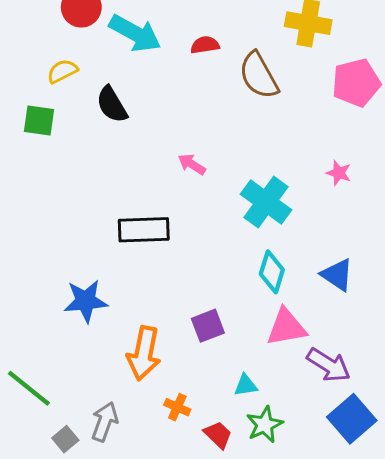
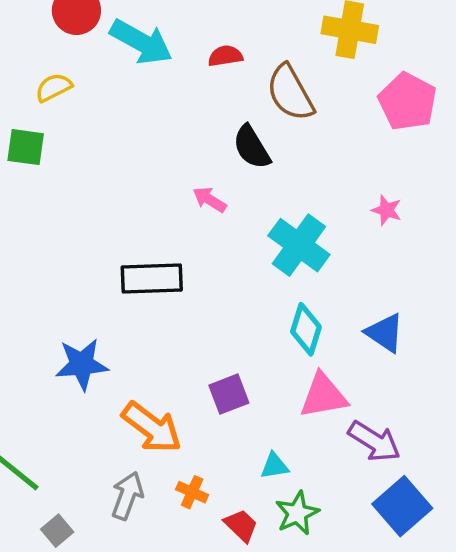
pink pentagon: (356, 83) -> (408, 102), turned -30
black semicircle: (112, 105) -> (252, 147), moved
orange arrow: (144, 353) -> (152, 427), turned -64
gray arrow: (105, 422) -> (127, 496), moved

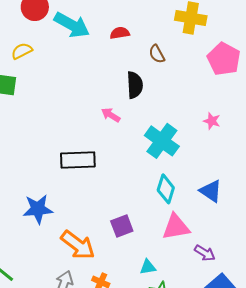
brown semicircle: (290, 93) -> (157, 54), size x0.6
black semicircle: (252, 147) -> (135, 85), turned -152
purple arrow: (374, 441) -> (205, 253), size x0.7

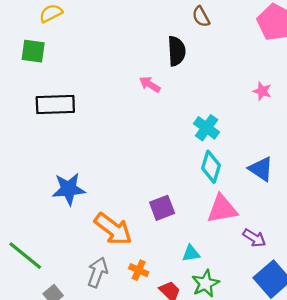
cyan cross: (162, 141) -> (207, 128), moved, size x0.7
black rectangle: (78, 160) -> (55, 104), moved

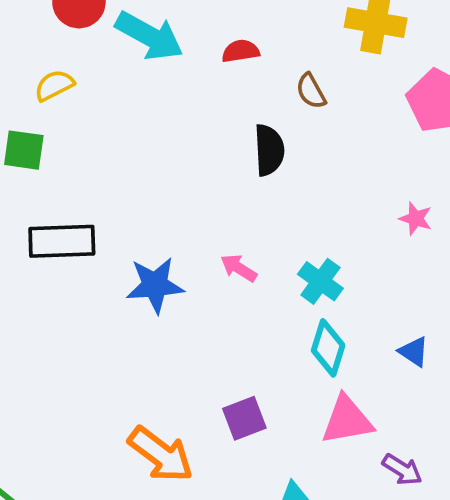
pink arrow: (150, 84) -> (239, 268), moved
blue triangle: (261, 169) -> (414, 352), size x0.7
blue star: (69, 189) -> (155, 285), moved

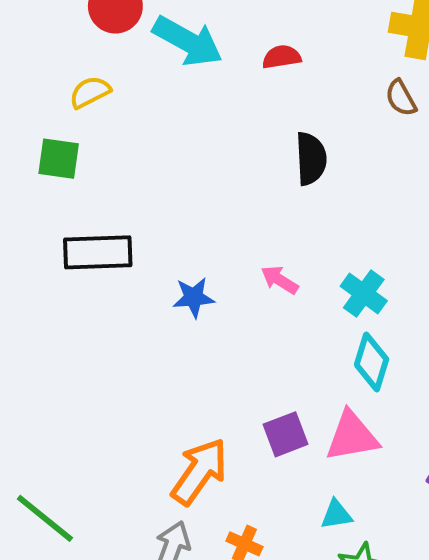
brown semicircle: (311, 91) -> (401, 98), moved
blue star: (155, 285) -> (194, 297), size x0.7
pink triangle: (347, 420) -> (352, 436), moved
orange arrow: (161, 454) -> (199, 471), turned -92

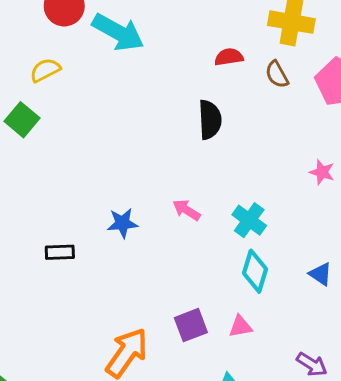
red semicircle: (282, 57) -> (229, 57), moved
green square: (59, 159) -> (22, 120), turned 32
black rectangle: (98, 252) -> (60, 252), moved, size x0.6
pink triangle: (352, 436) -> (240, 327), size x0.6

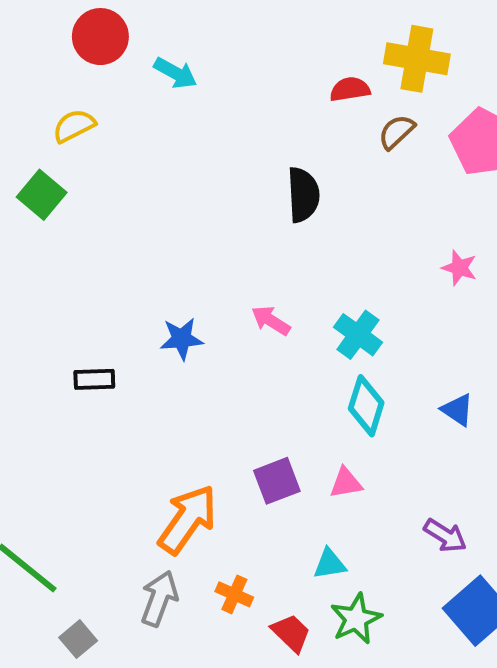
cyan arrow: (118, 32) -> (175, 73), size x0.6
red semicircle: (229, 57) -> (350, 89), moved
brown semicircle: (277, 74) -> (397, 132), turned 76

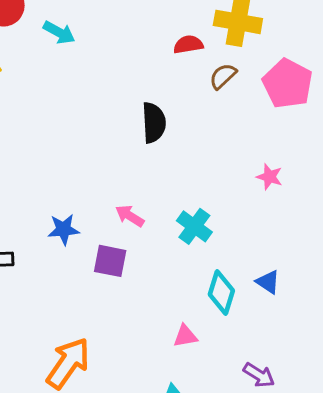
cyan diamond: (366, 406) -> (221, 292), moved
purple square: (277, 481) -> (110, 261), moved, turned 32

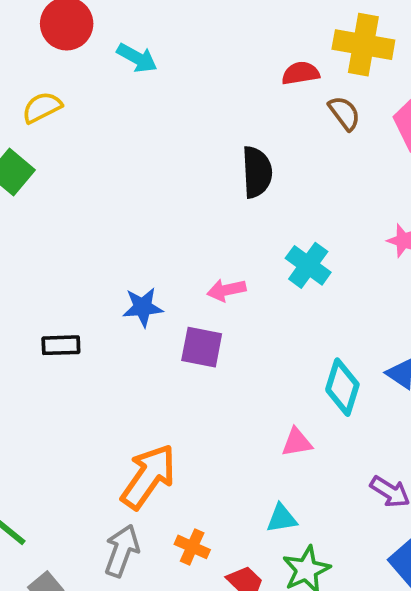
brown semicircle: (223, 76) -> (344, 113), turned 96
pink arrow: (130, 216) -> (226, 290), turned -44
cyan cross: (194, 226) -> (308, 265), moved

